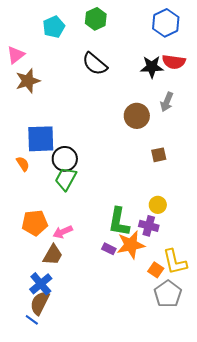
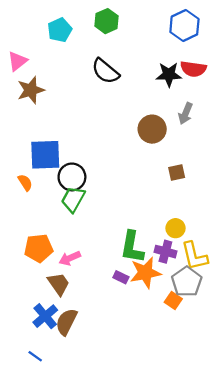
brown trapezoid: (53, 255) -> (59, 284), turned -65
yellow L-shape: (175, 262) -> (194, 256), moved
gray pentagon: (168, 294) -> (187, 282), moved
brown semicircle: (40, 303) -> (66, 322), moved

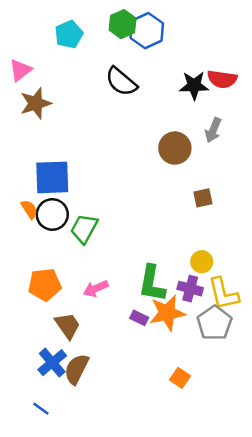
blue hexagon: (184, 26) -> (147, 31), moved
black circle: (72, 177) -> (52, 214), moved
pink arrow: (70, 258) -> (96, 289), moved
orange square: (173, 301) -> (180, 378), moved

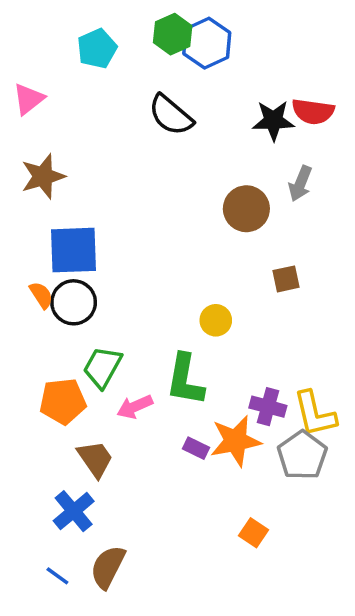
brown star: (36, 103) -> (43, 176), moved
green trapezoid: (84, 229) -> (102, 367), moved
yellow circle: (202, 262) -> (216, 320), moved
green L-shape: (152, 283) -> (185, 380), moved
brown semicircle: (77, 369) -> (108, 567), moved

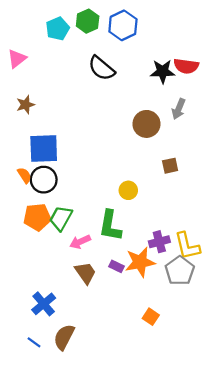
green hexagon: (173, 34) -> (88, 21), moved
brown star: (43, 176) -> (25, 105), size x0.7
orange pentagon: (63, 401) -> (37, 217), moved
purple cross: (268, 407) -> (159, 242), turned -30
brown trapezoid: (95, 459) -> (85, 273), moved

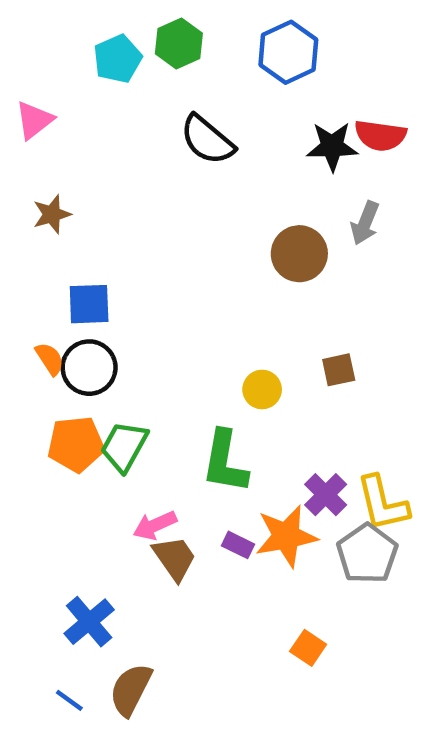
blue hexagon: (123, 25) -> (288, 52), moved
blue square: (44, 149) -> (89, 304), size x0.7
brown square: (170, 166) -> (339, 370), moved
pink arrow: (80, 242) -> (155, 525), moved
purple cross: (159, 242) -> (326, 495), turned -30

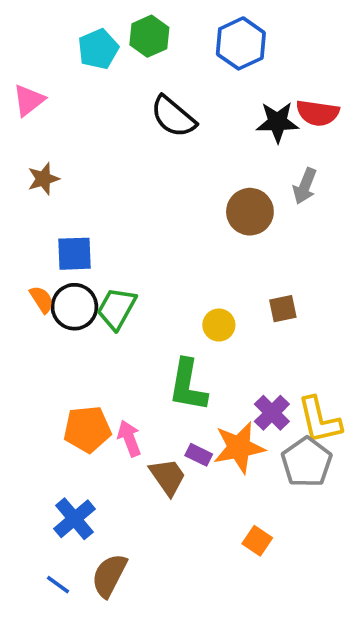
orange pentagon: (76, 444) -> (87, 429), moved
green trapezoid: (124, 446) -> (117, 309), moved
pink arrow: (155, 525) -> (129, 438), turned 93
brown trapezoid: (174, 558) -> (168, 477), moved

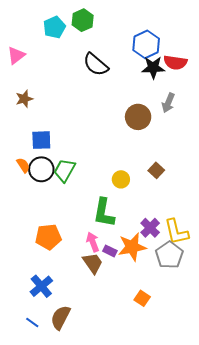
blue hexagon: (241, 43) -> (146, 44), moved
brown square: (283, 309) -> (156, 170), turned -35
pink arrow: (129, 438) -> (93, 242), moved

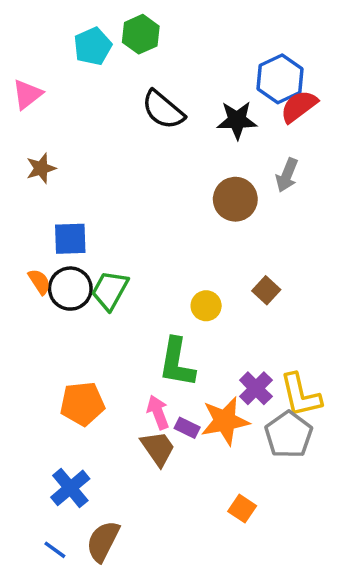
blue hexagon: (146, 44) -> (280, 79), moved
red semicircle: (175, 62) -> (299, 106), turned 135
black star: (153, 68) -> (237, 120), moved

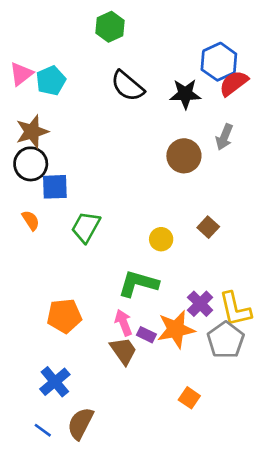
cyan pentagon: (93, 46) -> (51, 81), moved
brown star: (41, 168) -> (32, 132), size x1.4
black circle: (70, 289) -> (31, 164), moved
green L-shape: (177, 362) -> (138, 284), turned 96

